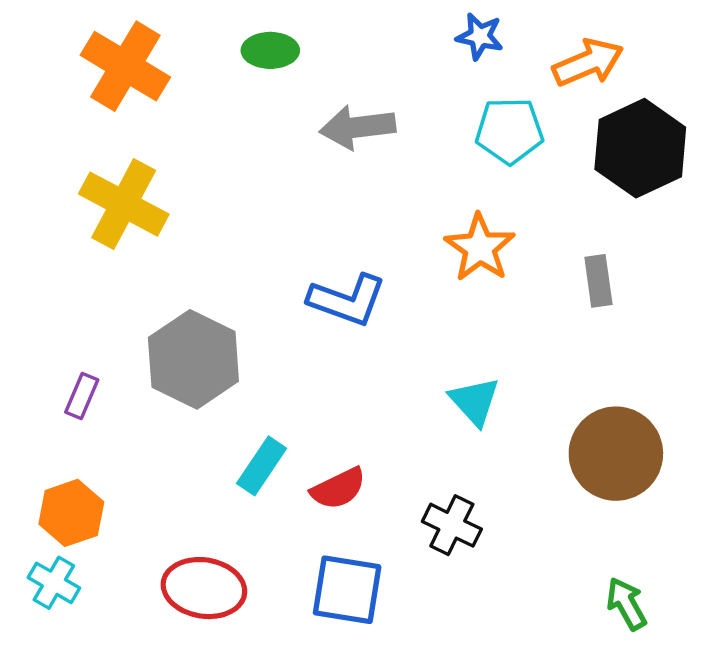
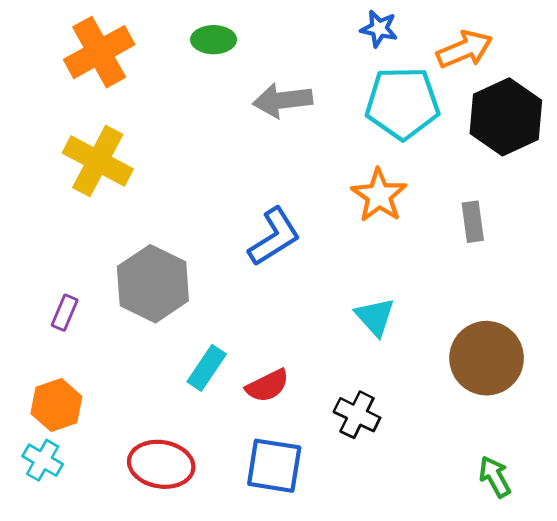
orange cross: (125, 66) -> (99, 52), turned 30
cyan pentagon: (509, 131) -> (402, 103), size x1.4
blue L-shape: (347, 300) -> (274, 237), turned -52

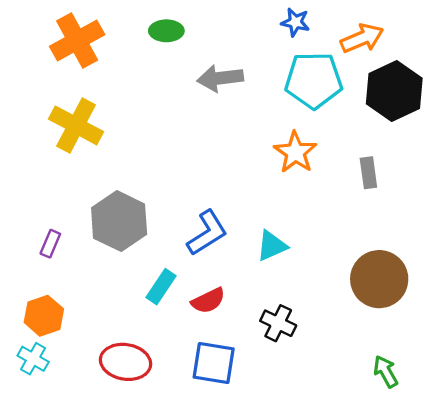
blue L-shape: (274, 237) -> (207, 233), moved
cyan triangle: (375, 317) -> (272, 246), moved, turned 48

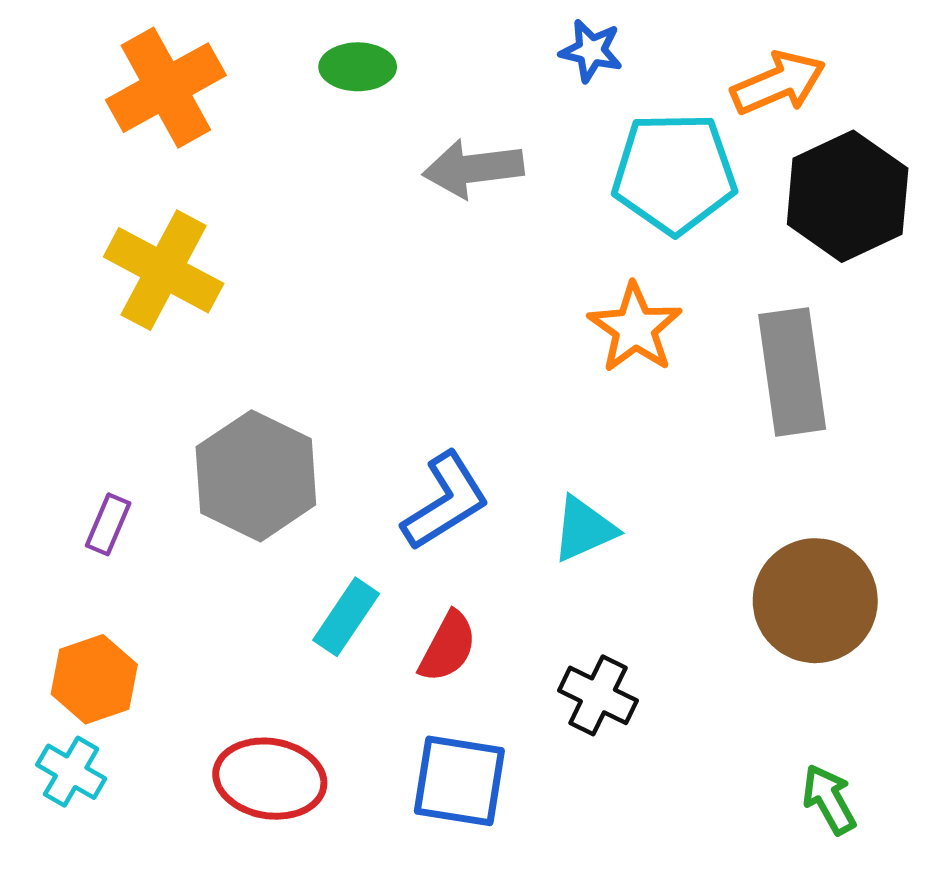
blue star: (295, 22) -> (591, 51), moved
gray rectangle: (368, 173) -> (792, 372), size x1.8
red semicircle: (208, 301) -> (448, 647), turned -36

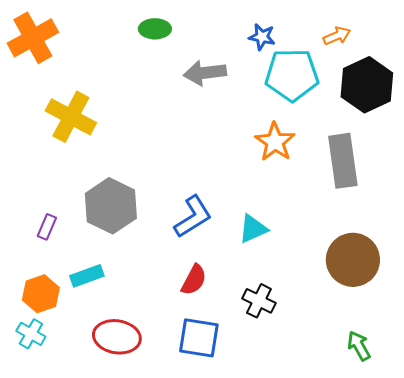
blue star: (591, 51) -> (262, 37), moved
orange arrow: (778, 83) -> (337, 36), size x0.7
orange cross: (166, 88) -> (33, 38), moved
cyan rectangle: (346, 617) -> (87, 276), moved, turned 36

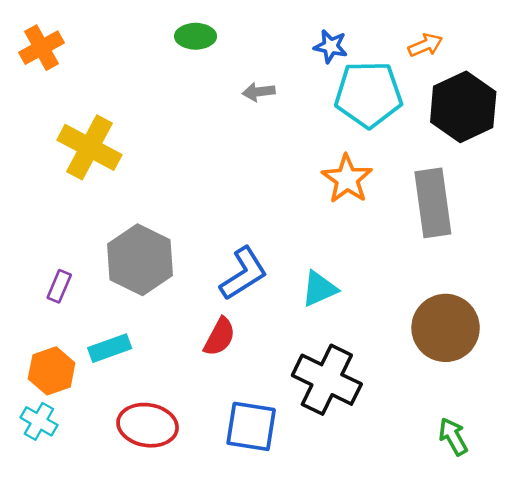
orange cross: (33, 38) -> (41, 48), size x0.7
gray arrow: (205, 73) -> (259, 92), size x0.6
red semicircle: (194, 280) -> (220, 337), moved
black cross: (259, 301) -> (327, 380), size x1.6

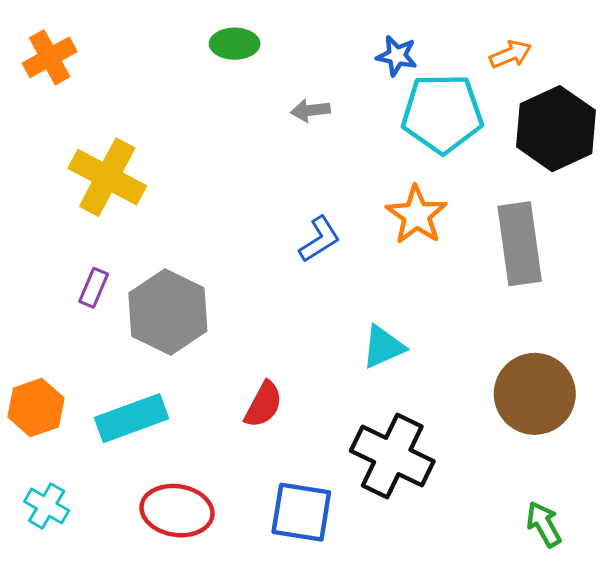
blue L-shape: (244, 274) -> (319, 239), moved, size x0.7
purple rectangle: (59, 286) -> (94, 288), moved
cyan rectangle: (110, 348) -> (132, 418), size x1.4
orange hexagon: (52, 371) -> (36, 408), moved

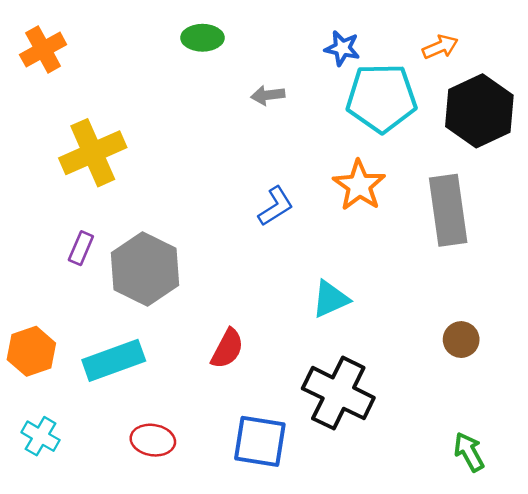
yellow cross: (107, 177) -> (93, 153), turned 38
brown circle: (535, 394) -> (461, 340), size x0.5
red ellipse: (177, 511) -> (153, 440), size x0.7

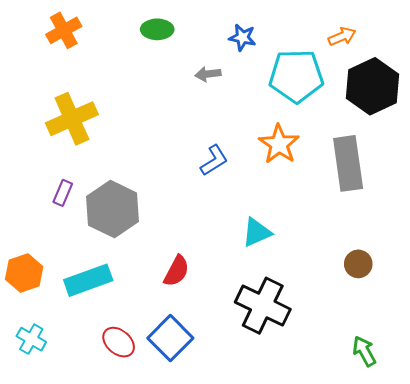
blue star: (342, 48) -> (242, 37), moved
orange cross: (43, 50) -> (64, 30), moved
red ellipse: (153, 440) -> (119, 342), turned 32
blue square: (260, 441) -> (170, 338), moved, turned 36

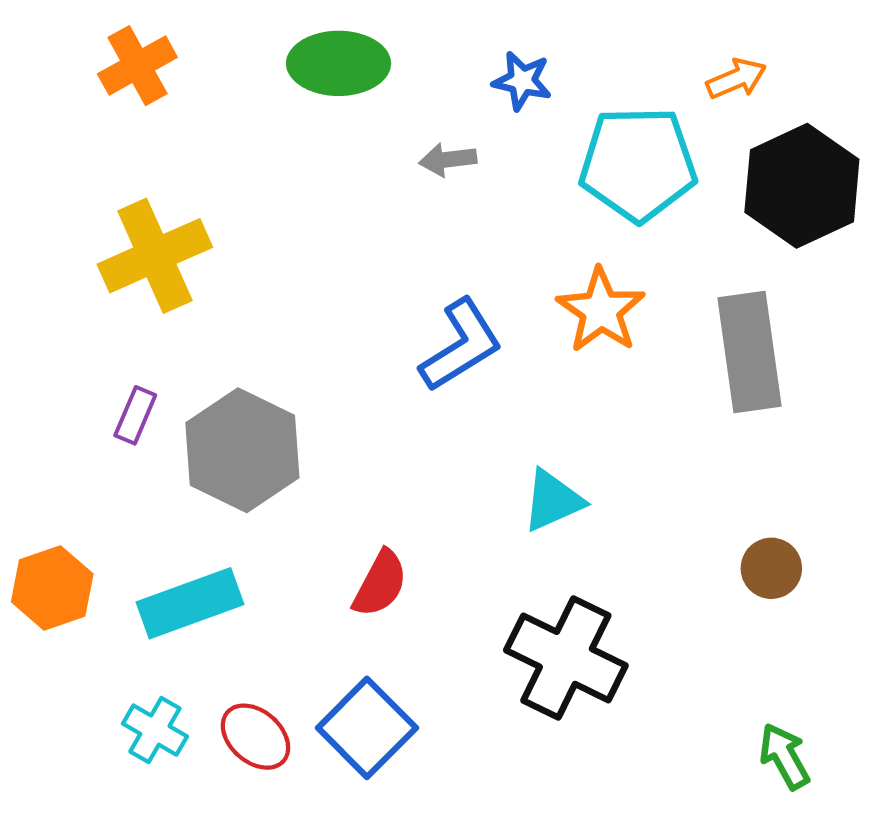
green ellipse: (157, 29) -> (339, 63), size x1.4
blue L-shape: (214, 160) -> (461, 345), size x1.4
cyan cross: (31, 339) -> (155, 730), moved

